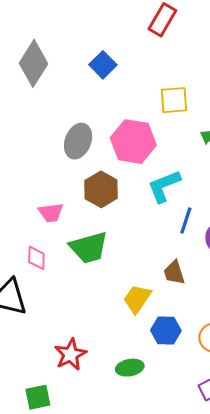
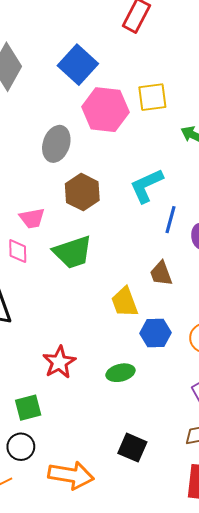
blue square: (103, 65) -> (78, 65), size x1.4
pink hexagon: (133, 142) -> (105, 110), moved
pink diamond: (36, 258) -> (18, 251), moved
yellow trapezoid: (137, 299) -> (125, 302), turned -52

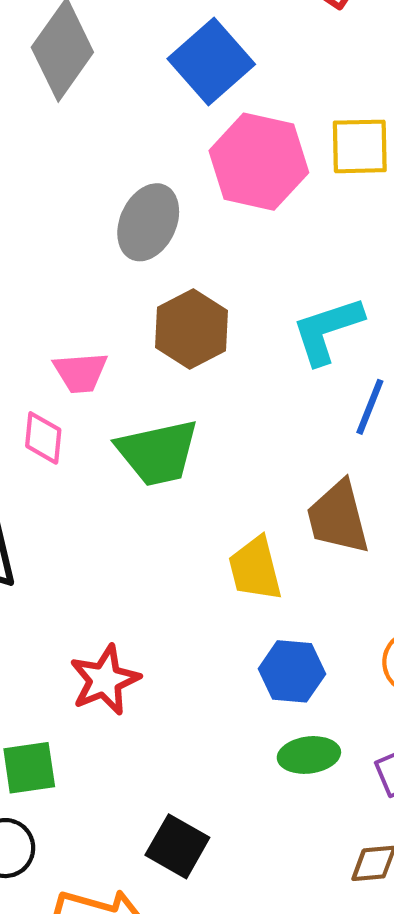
brown trapezoid: (161, 273) -> (338, 517), size x1.4
blue hexagon: (156, 333) -> (292, 671), moved
green ellipse: (120, 373) -> (309, 755), moved
black square: (132, 448) -> (177, 846), moved

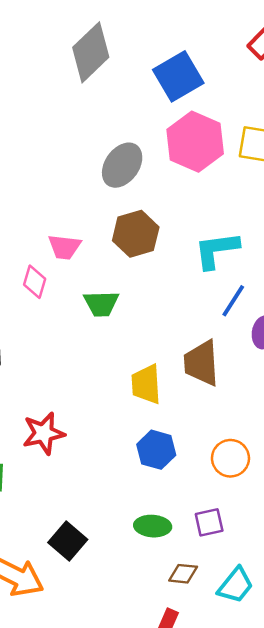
green trapezoid: (158, 453) -> (101, 304), size x0.7
green ellipse: (309, 755) -> (153, 526), moved

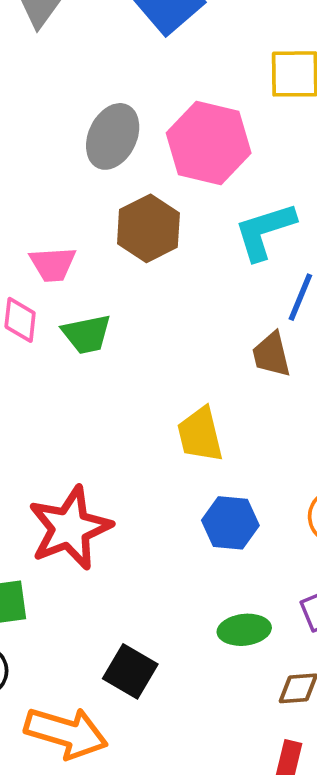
pink hexagon: (195, 142) -> (209, 143), moved
green trapezoid: (101, 304) -> (87, 334), moved
brown trapezoid: (201, 363) -> (271, 355), moved, size x0.7
red star: (44, 433) -> (70, 528), size x1.4

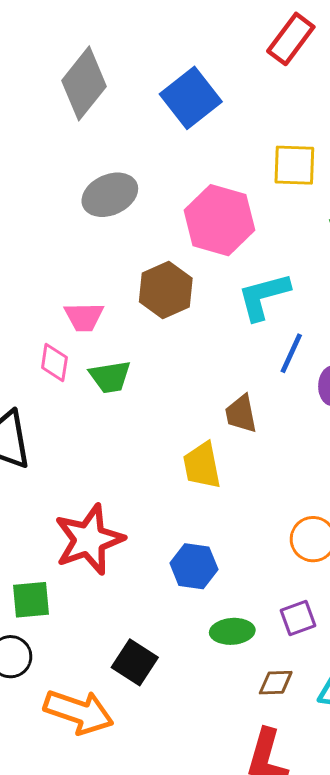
gray ellipse: (113, 136) -> (110, 195), moved, turned 38
brown trapezoid: (271, 355) -> (241, 414), moved
blue hexagon: (230, 523) -> (194, 566), moved

